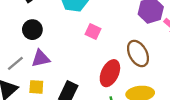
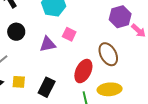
purple triangle: (41, 58) -> (48, 44), moved

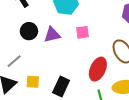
pink square: (69, 34) -> (83, 32), turned -32
purple triangle: (48, 44) -> (52, 35), moved

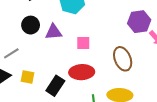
pink square: (83, 32) -> (83, 43), moved
red ellipse: (98, 69) -> (82, 72), moved, turned 55

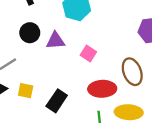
pink square: (83, 43) -> (88, 53), turned 32
red ellipse: (82, 72) -> (102, 89), moved

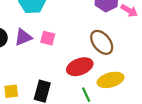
pink square: (88, 53) -> (48, 38), moved

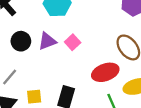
pink square: (48, 38) -> (73, 42), turned 32

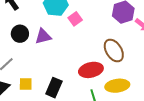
pink square: (73, 42) -> (75, 19), moved

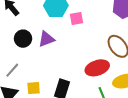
pink square: (75, 19) -> (77, 18), turned 32

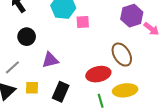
purple triangle: (46, 39) -> (50, 60), moved

